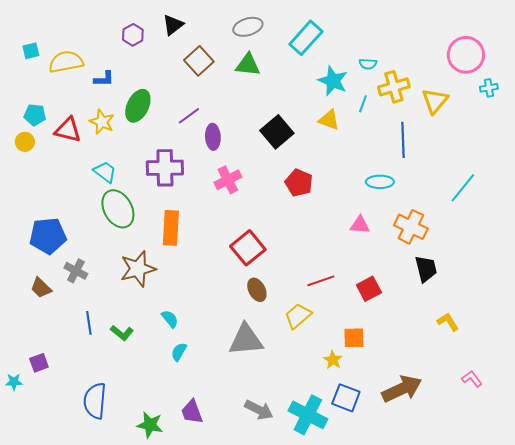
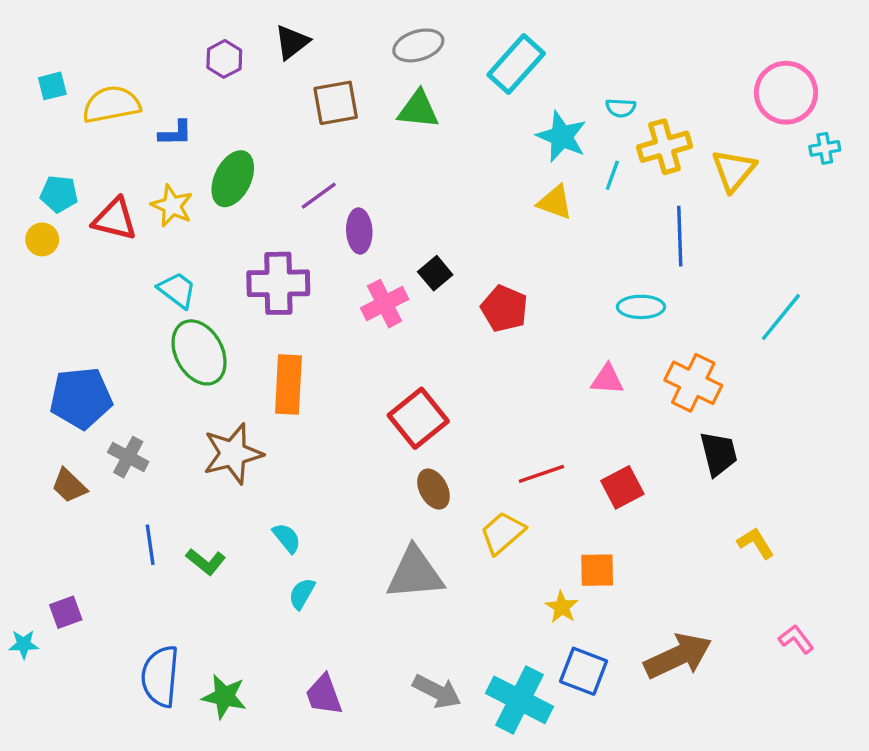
brown square: (199, 61) -> (336, 103), turned 32
black square: (277, 132) -> (435, 273), moved, size x0.6
green star: (150, 425) -> (224, 697), moved

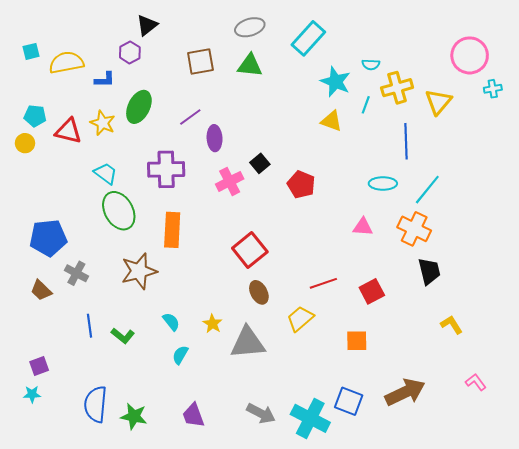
black triangle: (292, 42) -> (147, 25), moved
purple hexagon: (224, 59) -> (130, 52), moved
cyan line: (781, 317) -> (427, 190), moved
yellow star: (562, 607) -> (213, 324), moved
cyan star: (24, 644) -> (32, 394), moved

